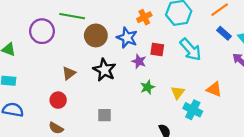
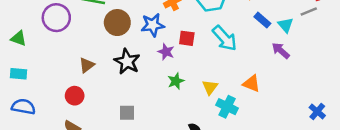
blue star: (127, 38) -> (153, 25), turned -30

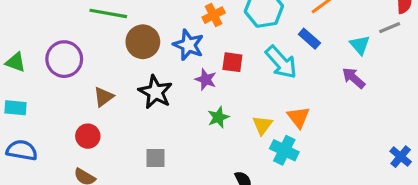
purple circle: (56, 18) -> (64, 59), moved
blue rectangle: (262, 20) -> (309, 39), moved
blue star: (153, 25) -> (188, 45), turned 30
orange triangle: (251, 83) -> (298, 117), moved, turned 30

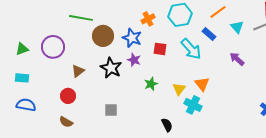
cyan triangle: (360, 45) -> (237, 27), moved
green triangle: (15, 62) -> (22, 49), turned -40
purple star: (206, 79) -> (134, 60), moved

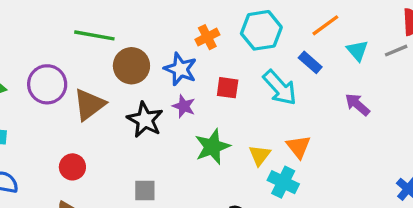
brown triangle: (78, 71) -> (89, 105), moved, size x1.5
green star: (151, 84) -> (212, 147), size x1.5

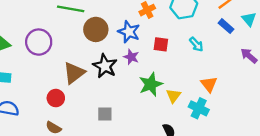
blue rectangle: (310, 62) -> (226, 26), moved
cyan arrow: (280, 88) -> (196, 44), size x0.6
brown triangle: (89, 105) -> (74, 73), moved
yellow triangle: (260, 155) -> (173, 96), moved

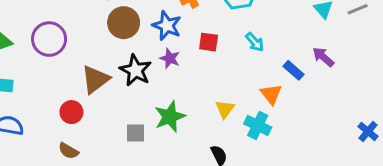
blue rectangle: (226, 26) -> (294, 70), moved
green star: (151, 84) -> (170, 117), moved

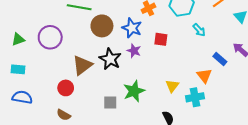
cyan arrow: (255, 42) -> (199, 30), moved
cyan cross: (258, 125) -> (195, 97), turned -36

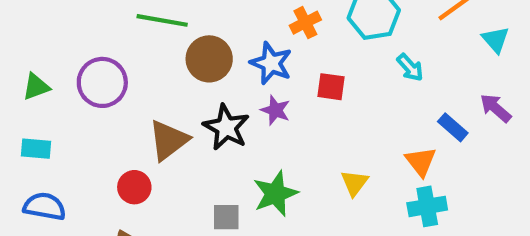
cyan cross: (195, 97) -> (427, 206), moved

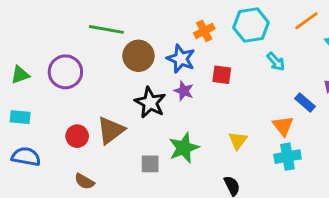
brown triangle: (169, 140) -> (111, 130), moved
red circle: (134, 187) -> (77, 136), moved

